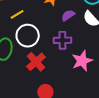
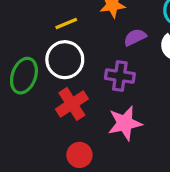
yellow line: (17, 14) -> (66, 24), moved
pink star: (82, 61) -> (125, 123), moved

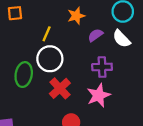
yellow line: (66, 24) -> (47, 34), turned -35
purple cross: (120, 76) -> (102, 67), moved

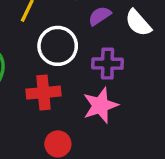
white circle: (50, 59) -> (58, 46), moved
red cross: (60, 88) -> (44, 93), turned 35

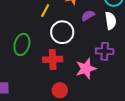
white semicircle: (138, 23) -> (111, 21), turned -150
purple cross: (107, 64) -> (105, 51), moved

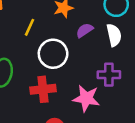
pink star: (86, 69) -> (86, 98), turned 30

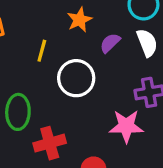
red cross: (43, 89) -> (50, 143), moved

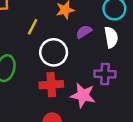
red cross: (50, 143) -> (51, 85), moved

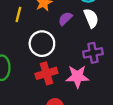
yellow line: (33, 27) -> (18, 14), moved

